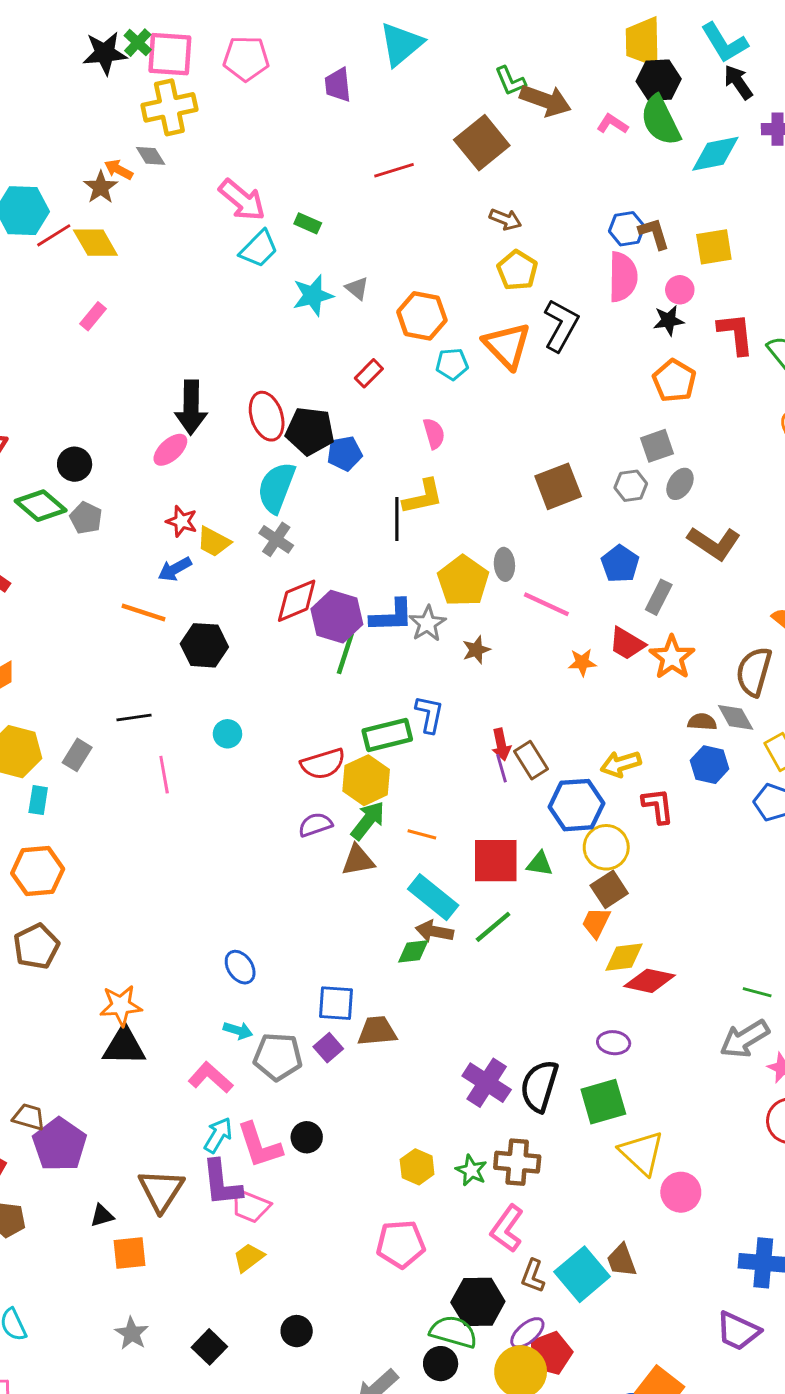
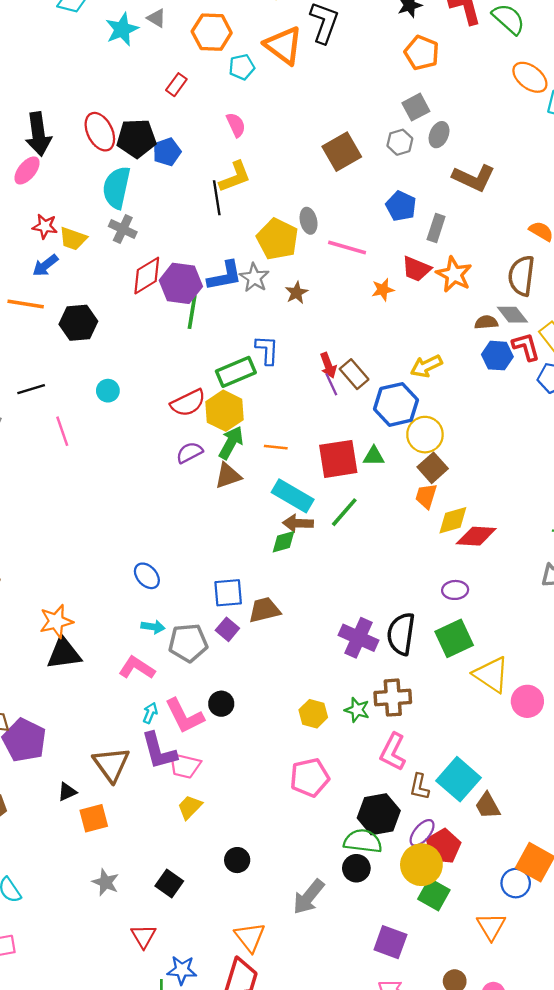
red L-shape: (658, 806) -> (526, 347), moved
cyan arrow: (218, 1135) -> (150, 713), size x0.7
brown trapezoid: (622, 1260) -> (488, 806), moved

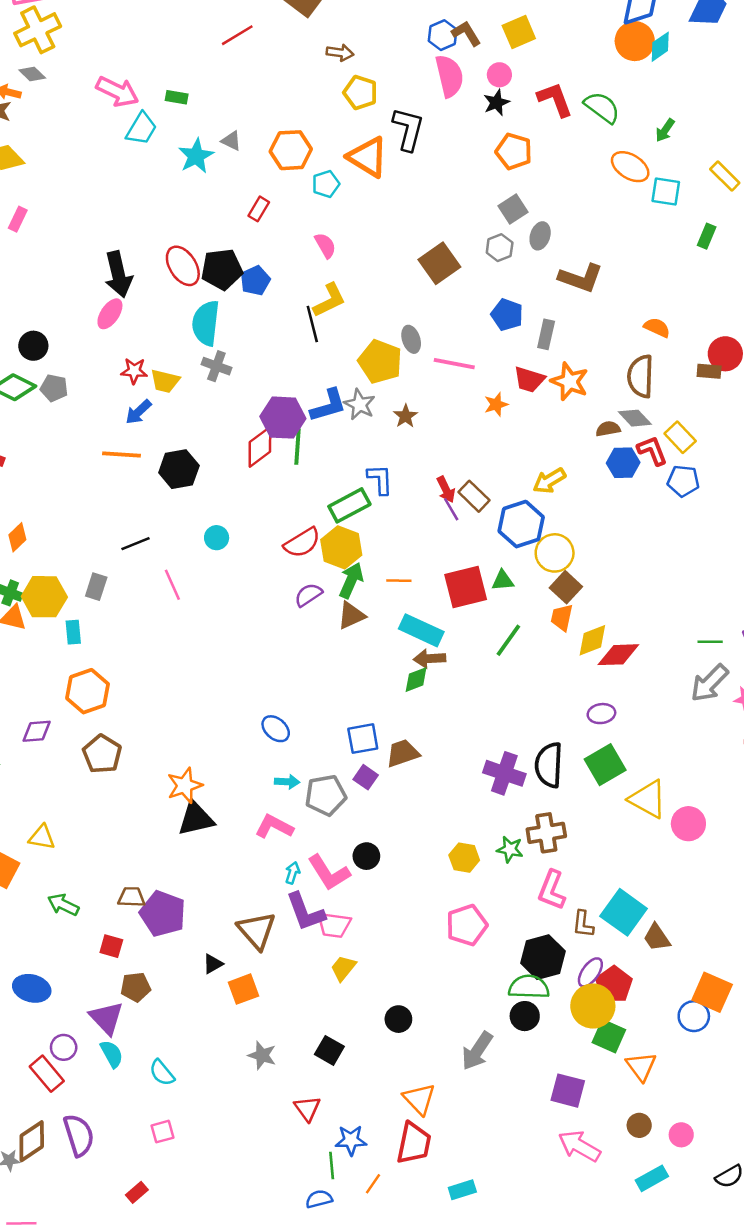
red diamond: (147, 276) -> (260, 447), moved
green line: (344, 512) -> (508, 640), moved
orange triangle: (491, 926) -> (641, 1066), moved

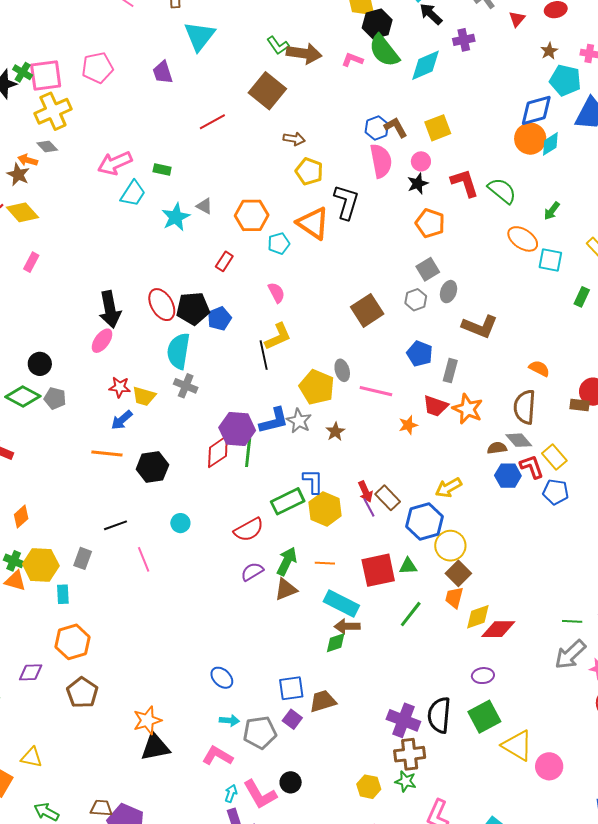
pink arrow: (117, 92) -> (115, 163), turned 128
yellow hexagon: (341, 547) -> (325, 509), moved
brown cross: (546, 833) -> (410, 754), moved

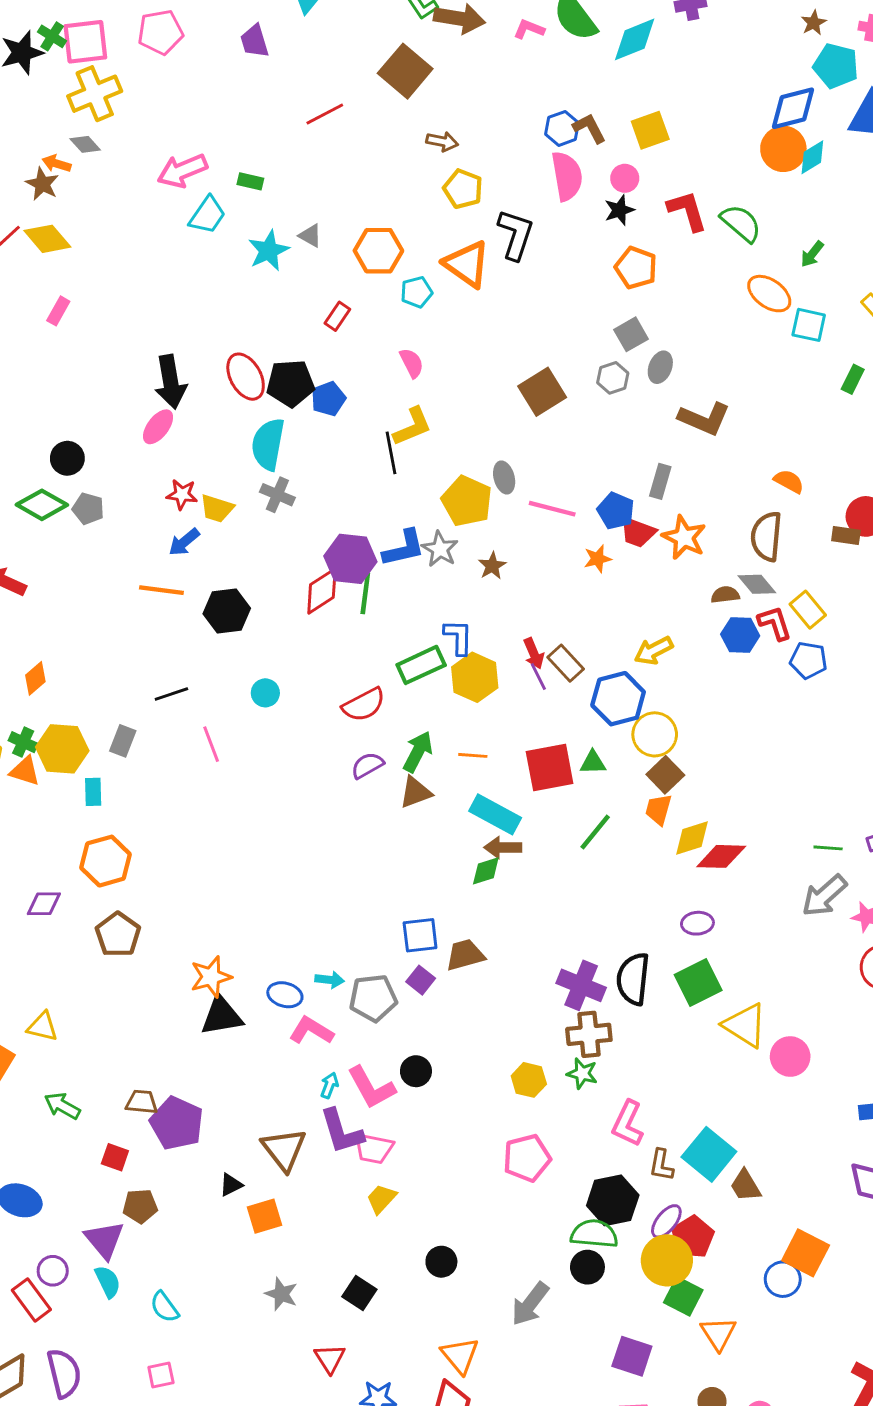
blue pentagon: (420, 354) -> (616, 511), moved
blue ellipse: (222, 678) -> (285, 995), moved, turned -30

